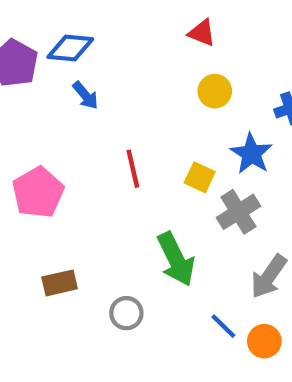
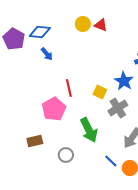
yellow circle: (215, 91) -> (83, 24), moved
pink pentagon: (38, 192) -> (54, 109), moved

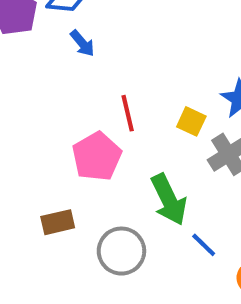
gray circle: (66, 155) -> (121, 251), size x1.5
blue line: (111, 161) -> (204, 245), moved

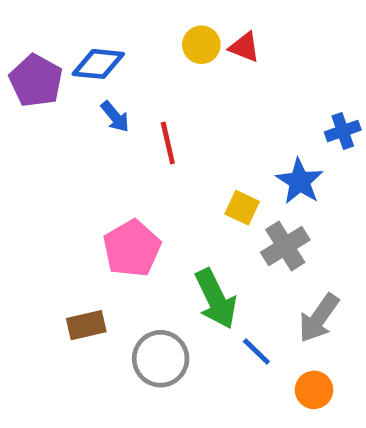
red line: (128, 113) -> (168, 143), moved

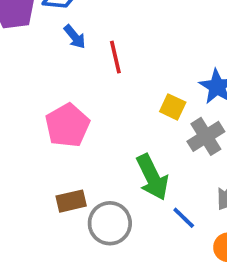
pink pentagon: (132, 248) -> (67, 125), moved
brown rectangle: (86, 325) -> (71, 201), moved

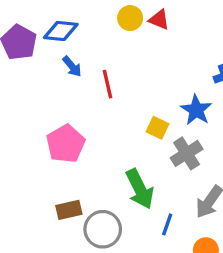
blue line: (184, 218) -> (167, 224), turned 65

